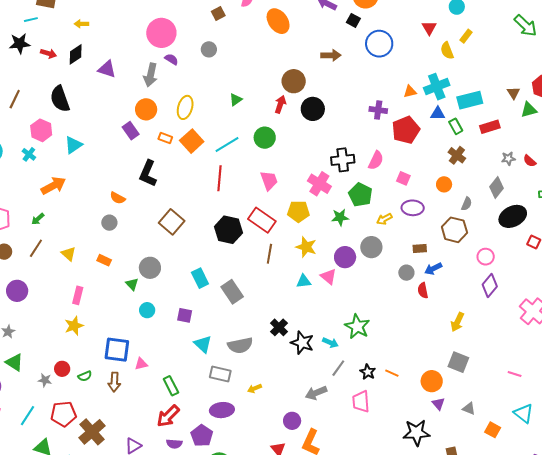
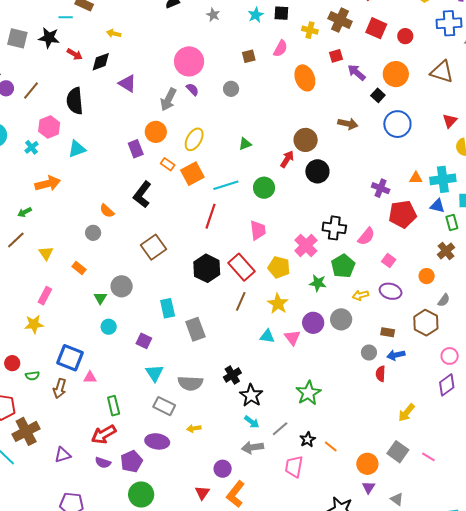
cyan arrow: (330, 343) -> (252, 422), moved
pink line: (515, 374) -> (428, 457), moved

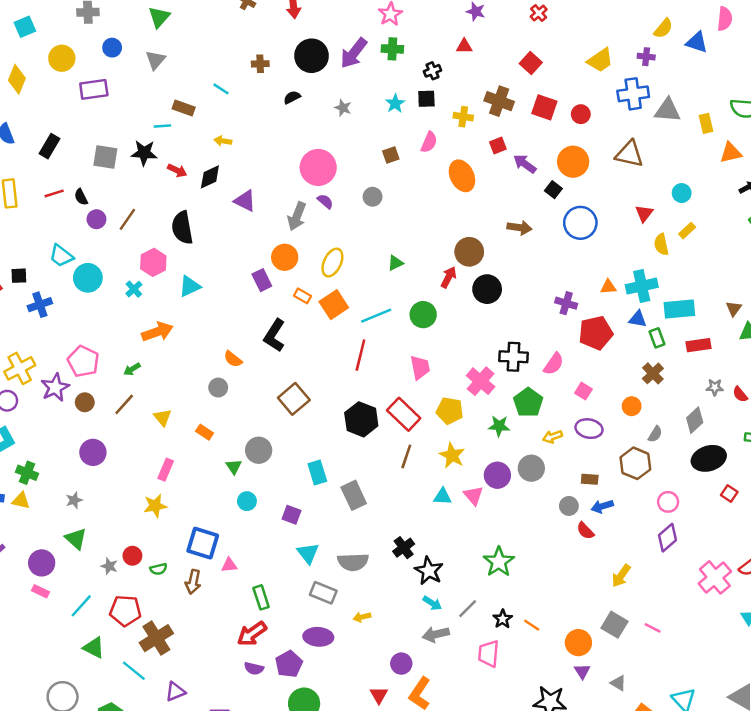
red semicircle: (381, 374) -> (585, 531), turned -42
purple triangle: (63, 455) -> (175, 692), moved

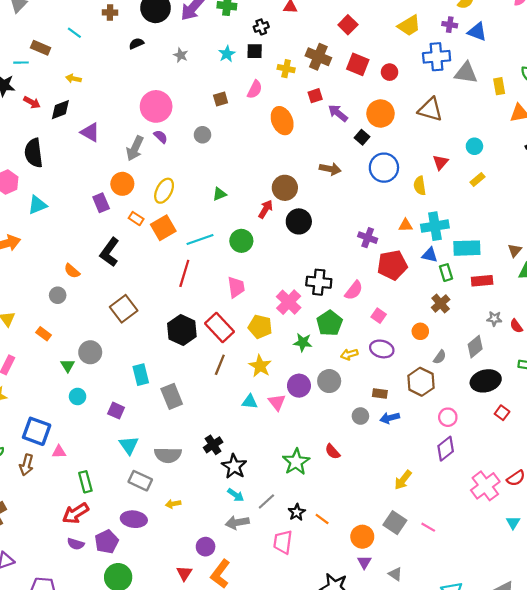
blue triangle: (697, 42) -> (477, 32), moved
yellow semicircle: (661, 244) -> (420, 186), moved
red semicircle: (585, 531) -> (333, 452), moved

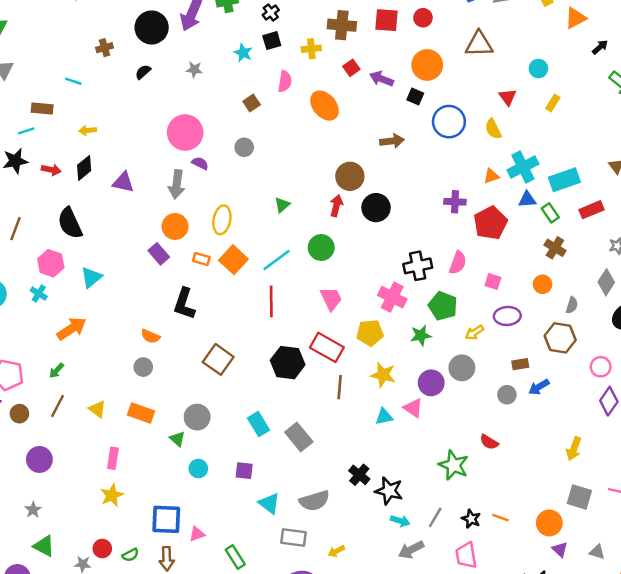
orange rectangle: (44, 334) -> (141, 413), size x1.5

